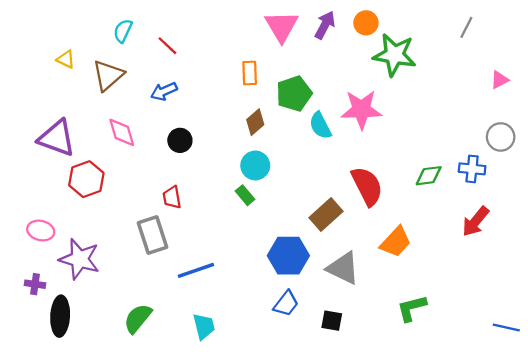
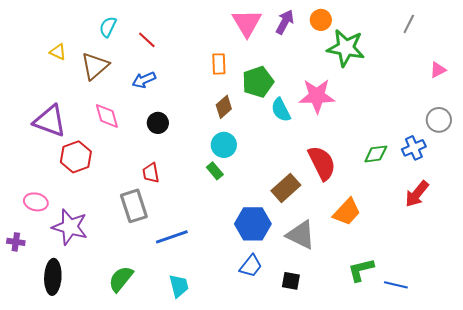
blue cross: (472, 169) -> (414, 148), turned -30
purple cross: (35, 284) -> (16, 242), moved
blue line: (506, 328) -> (396, 285), moved

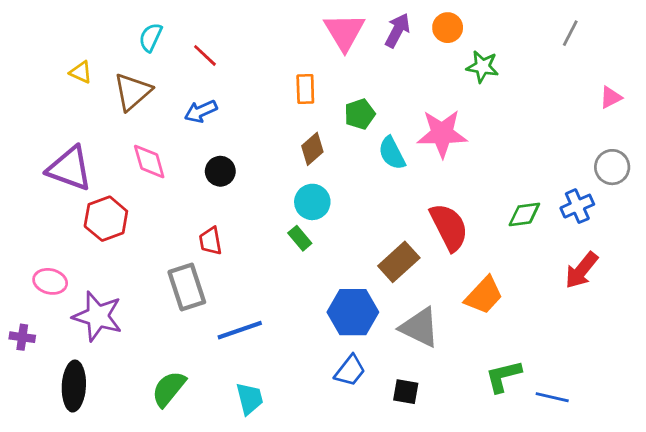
green star: (346, 48) -> (482, 67), size x0.6
green pentagon: (258, 82) -> (360, 114), size x0.7

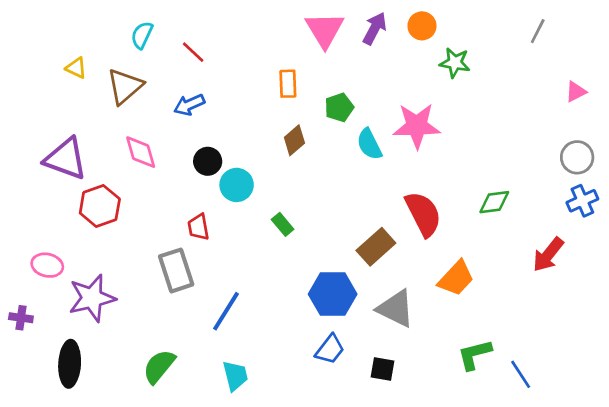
cyan circle: (312, 202) -> (237, 185), moved
blue cross: (577, 206) -> (582, 201), moved
purple star: (98, 316) -> (92, 298), turned -30
blue line: (240, 330) -> (226, 311), turned -39
blue line: (552, 397) -> (521, 374), turned 44

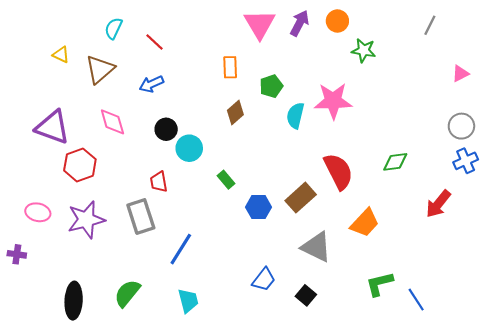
cyan semicircle: (369, 144) -> (295, 116), turned 40
blue hexagon: (333, 294) -> (259, 207), moved, size x0.7
purple star: (92, 298) -> (86, 220), moved
black ellipse: (70, 364) -> (74, 301), moved
black square: (383, 369) -> (306, 295), turned 30

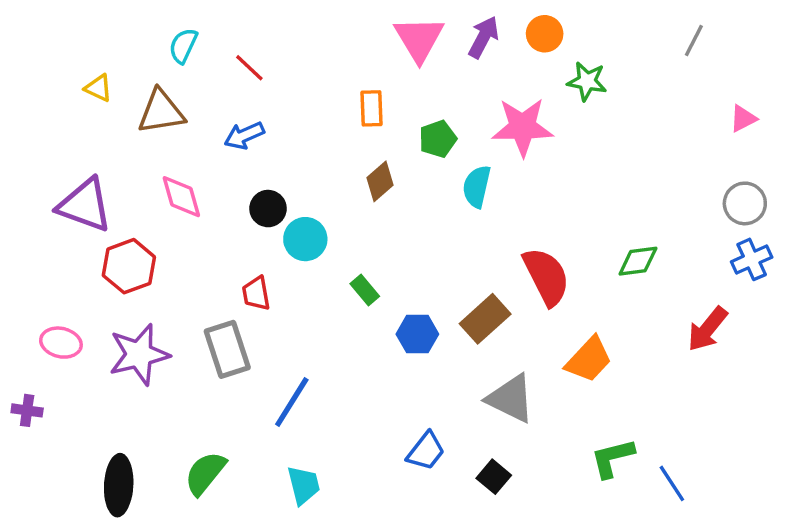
brown triangle: (100, 69) -> (161, 112), turned 32
pink star: (333, 101) -> (523, 127), moved

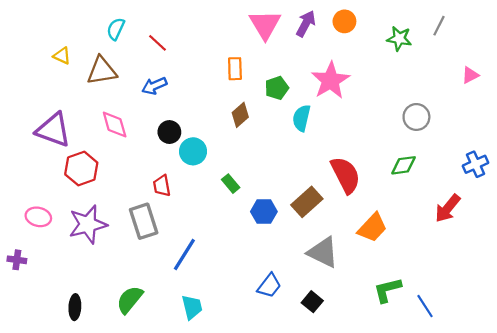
green star: (587, 81) -> (399, 39), moved
pink star: (523, 127) -> (330, 80), turned -30
gray circle: (745, 203) -> (416, 117), moved
black ellipse: (119, 485) -> (75, 307), size x0.7

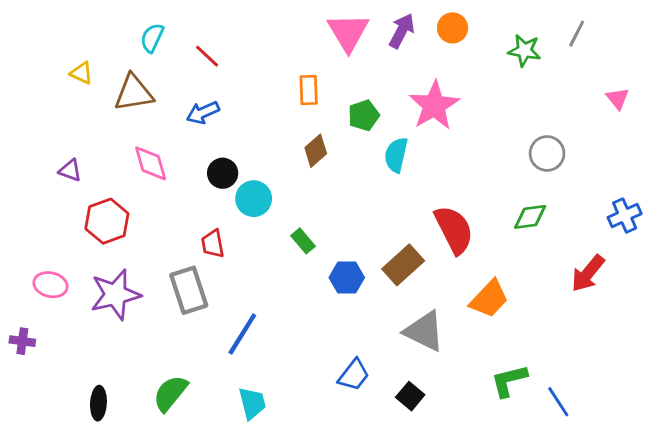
pink triangle: (470, 75) -> (618, 98), turned -42
purple triangle: (53, 130) -> (70, 170), size x0.5

